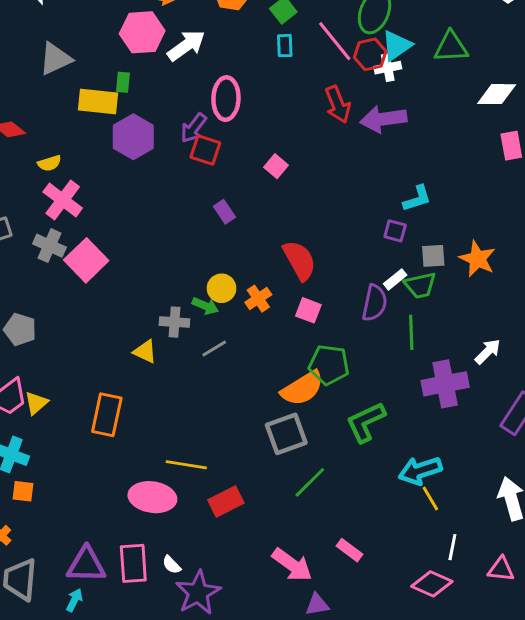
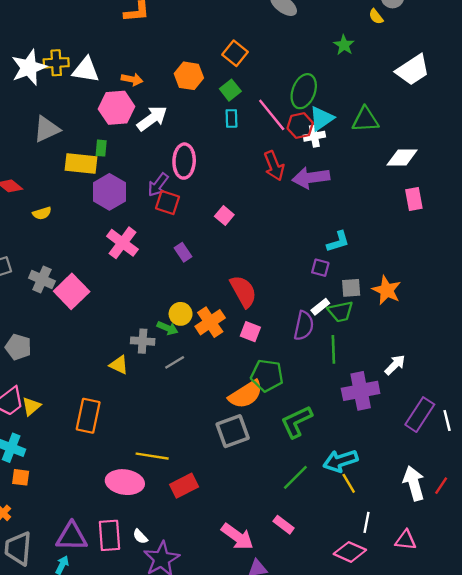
pink cross: (63, 200) -> (122, 243), moved
orange cross: (258, 299) -> (210, 322), size x1.4
green line: (310, 482) -> (295, 477), moved

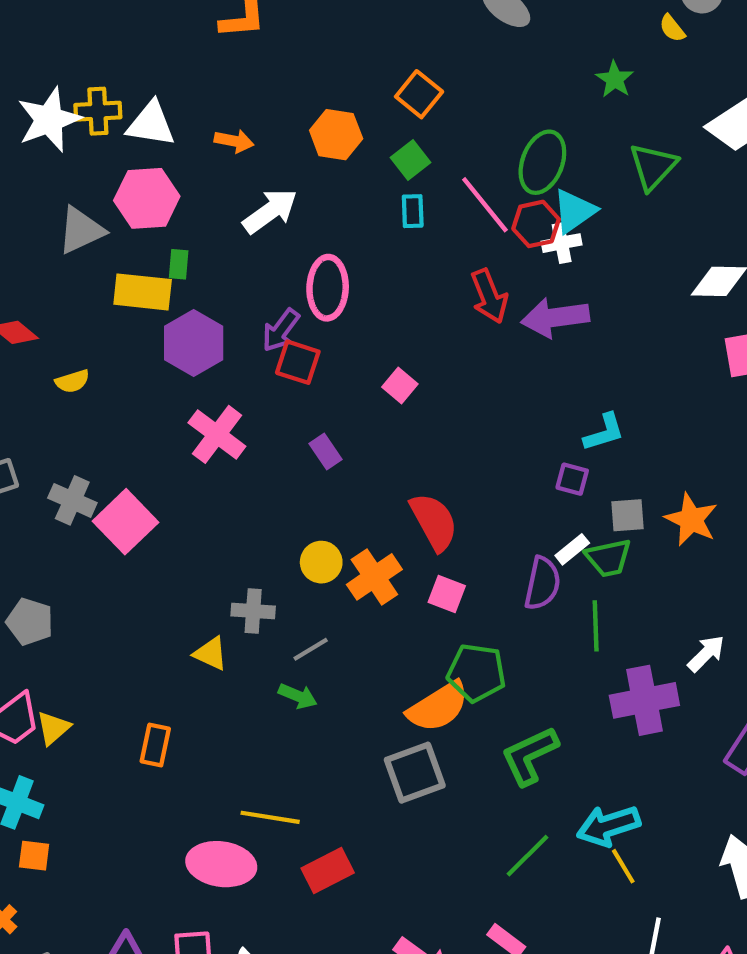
pink hexagon: (117, 108) -> (147, 198), moved
green triangle: (365, 120) -> (653, 166), moved, turned -44
green arrow: (167, 328) -> (298, 696), moved
orange rectangle: (88, 416) -> (155, 745), size x0.7

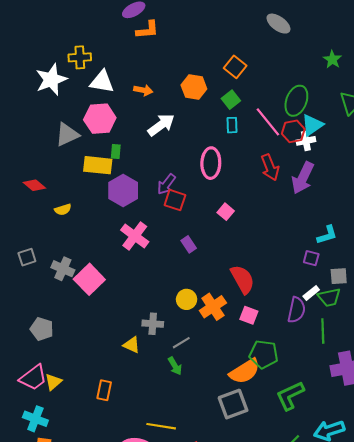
yellow cross: (98, 111) -> (80, 57), moved
pink ellipse: (328, 288) -> (211, 163), moved
purple arrow: (555, 317) -> (303, 178), turned -56
green arrow: (298, 696) -> (175, 366), turned 36

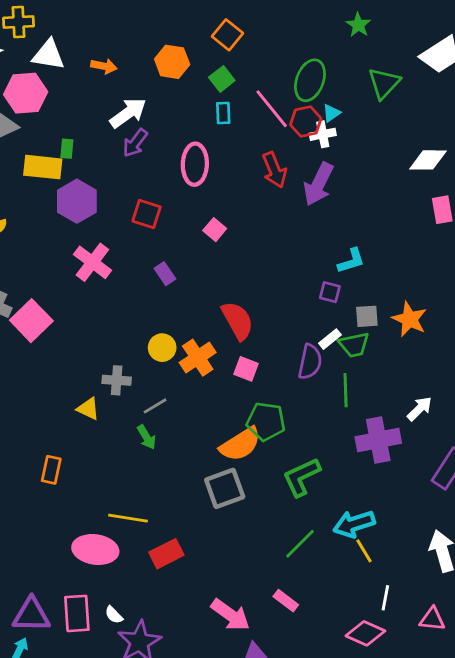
pink hexagon: (100, 119) -> (26, 93), moved
cyan triangle: (312, 125) -> (331, 113), size x0.6
purple arrow: (166, 184) -> (135, 143), moved

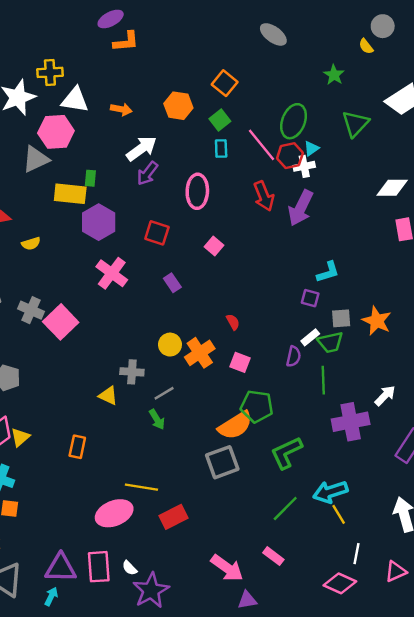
red semicircle: (237, 321) -> (233, 322), size x0.5
purple semicircle: (310, 362) -> (294, 356), size x0.7
pink ellipse: (95, 549) -> (114, 513), turned -30
pink triangle: (432, 619) -> (396, 571), turned -30

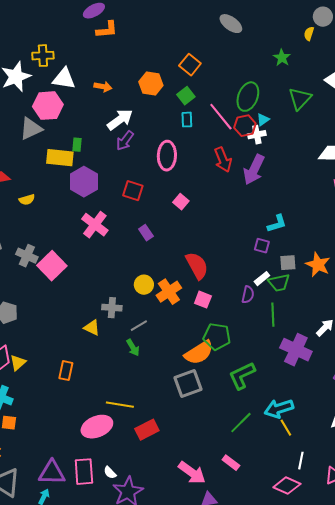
yellow semicircle: (366, 46) -> (309, 34), turned 56
red semicircle: (233, 322) -> (197, 266), size x2.0
purple cross: (351, 422) -> (296, 350), turned 36

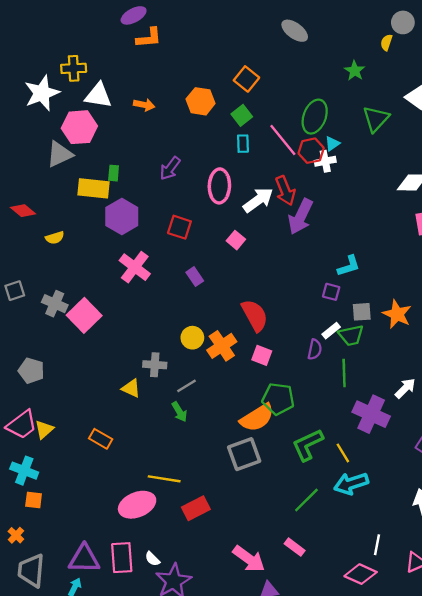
white arrow: (120, 120) -> (258, 200), moved
purple arrow: (254, 170) -> (301, 217), moved
orange rectangle: (66, 371) -> (101, 439), turned -72
yellow line: (286, 428) -> (343, 453), moved

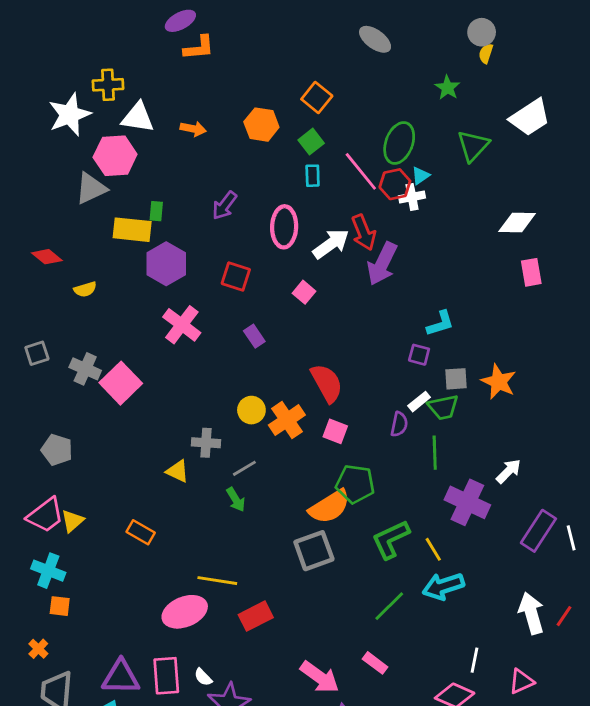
gray circle: (403, 22) -> (482, 32), moved

